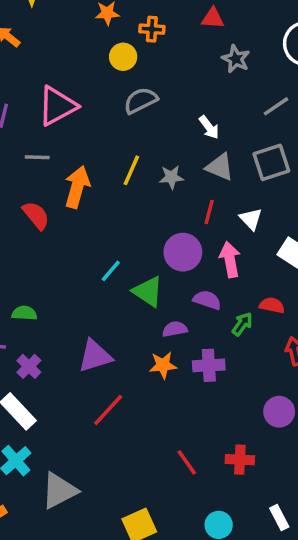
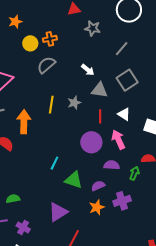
orange cross: (152, 29) -> (50, 39), moved
green triangle: (148, 292) -> (74, 180), moved

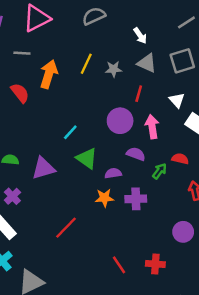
white triangle: (124, 114) -> (177, 100), moved
purple triangle: (58, 212) -> (43, 168), moved

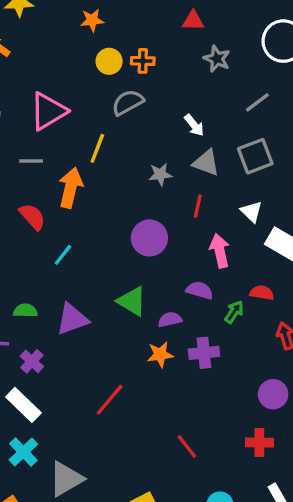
yellow line: (86, 64) -> (97, 148), moved
purple circle: (120, 121) -> (149, 238), moved
cyan line: (70, 132) -> (63, 255), moved
red cross: (155, 264) -> (259, 443), moved

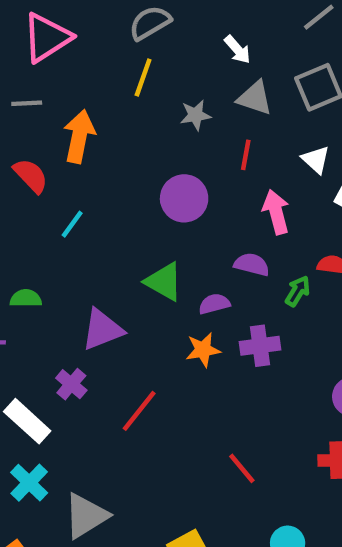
yellow line: (97, 148) -> (143, 78), moved
purple triangle: (72, 319) -> (102, 330), moved
purple cross: (32, 361) -> (71, 384), moved

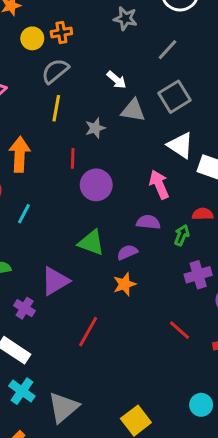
red line: (246, 155) -> (73, 158), moved
white triangle: (316, 160) -> (180, 145), size x1.4
purple cross: (260, 346) -> (198, 275), moved
purple cross: (71, 384) -> (25, 308), moved
red line: (242, 468) -> (179, 330), moved

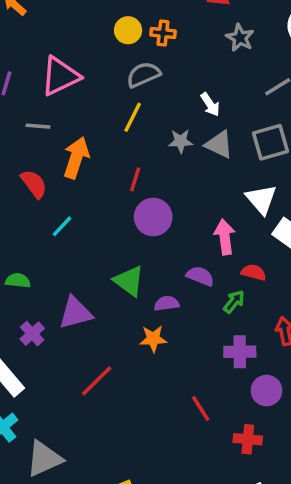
gray star: (95, 128) -> (181, 141), moved
red semicircle: (203, 214) -> (254, 272), moved

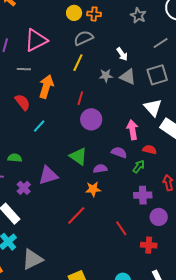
red line: (97, 381) -> (76, 215), moved

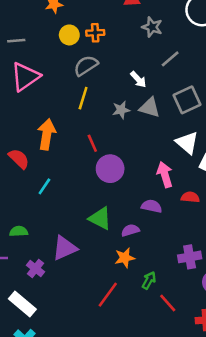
gray line: (161, 43) -> (170, 59), moved
gray line: (24, 69) -> (16, 41), moved
red line: (80, 98) -> (92, 143), turned -32
green arrow: (139, 167) -> (149, 280), moved

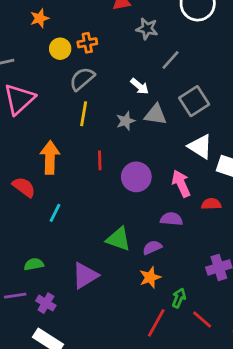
red line: (92, 143) -> (100, 160), turned 30
purple circle: (110, 169) -> (136, 177), moved
purple cross: (35, 269) -> (46, 303), moved
red line: (108, 295) -> (156, 323), moved

